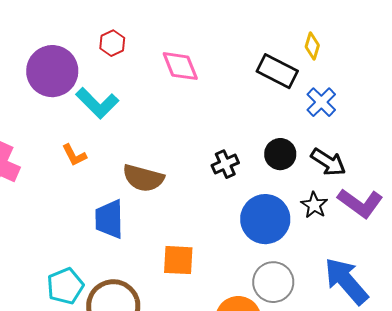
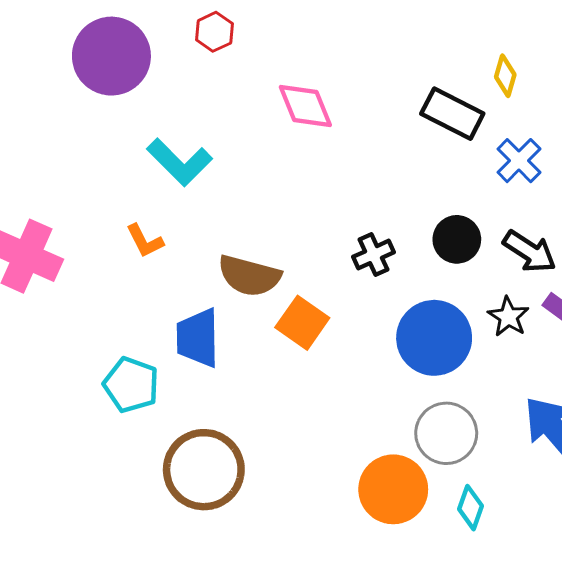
red hexagon: (112, 43) -> (214, 32), moved
purple circle: (52, 71) -> (111, 56), moved
orange square: (178, 260) -> (302, 323), moved, turned 32
cyan pentagon: (65, 286) -> (131, 385), moved, turned -30

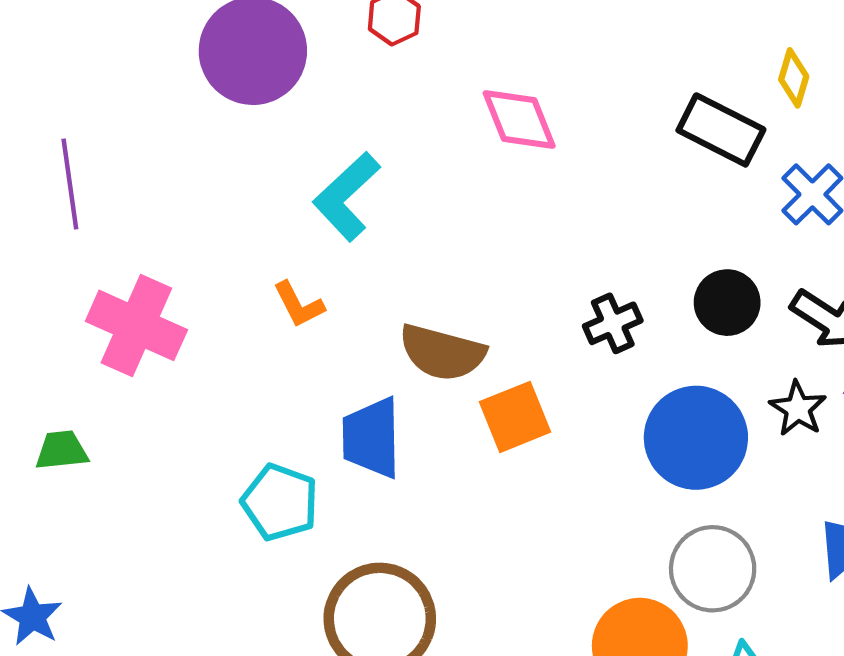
cyan L-shape: (180, 162) -> (346, 196), turned 92
orange square: (302, 323) -> (515, 417), turned 33

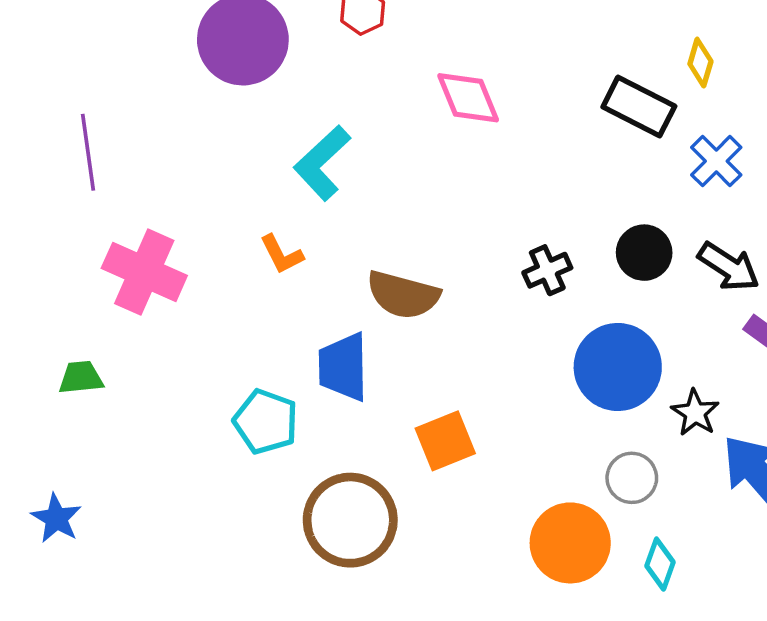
black star: (798, 409) -> (695, 413), moved
orange square: (515, 417) -> (445, 441), moved
gray circle: (713, 569) -> (632, 478), size x0.7

